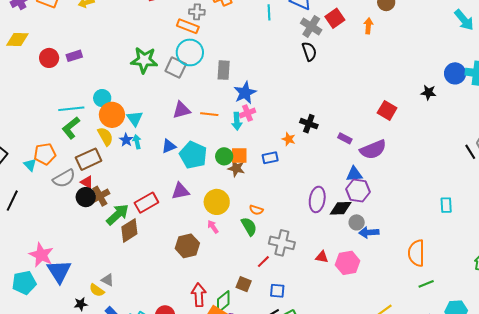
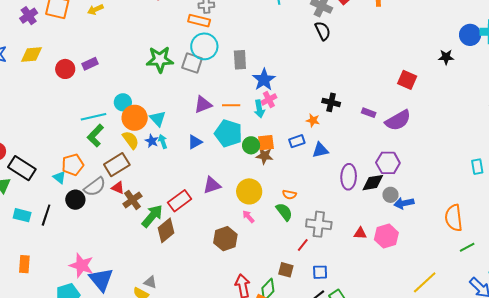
cyan pentagon: (193, 155) -> (228, 133), moved
blue triangle: (354, 174) -> (320, 150), moved
black circle: (86, 197) -> (75, 200), moved

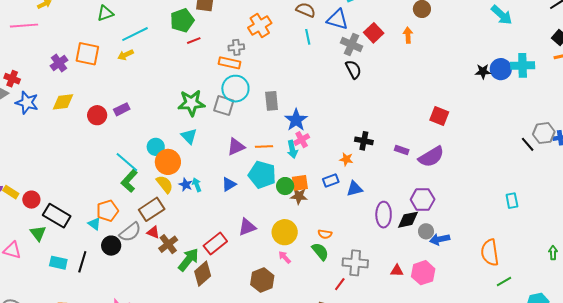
black star: (446, 57) -> (483, 72), moved
cyan line: (93, 117) -> (127, 162), turned 55
cyan triangle: (158, 119) -> (189, 136), moved

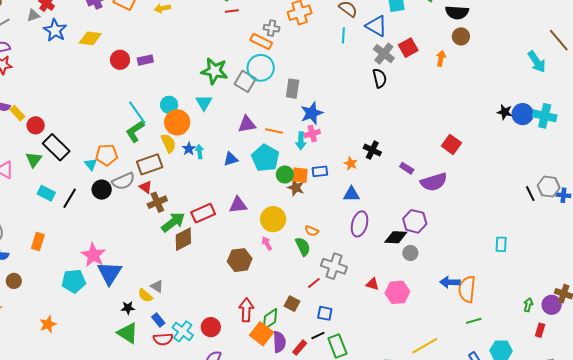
blue rectangle: (331, 180) -> (320, 171), moved
purple ellipse: (384, 215) -> (360, 224), moved
blue arrow: (440, 239) -> (450, 282), moved

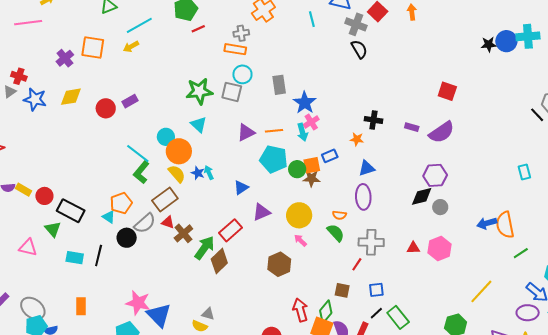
cyan circle: (261, 68) -> (242, 74), size x0.7
blue triangle: (231, 159) -> (241, 188), moved
purple ellipse: (360, 224) -> (363, 197), moved

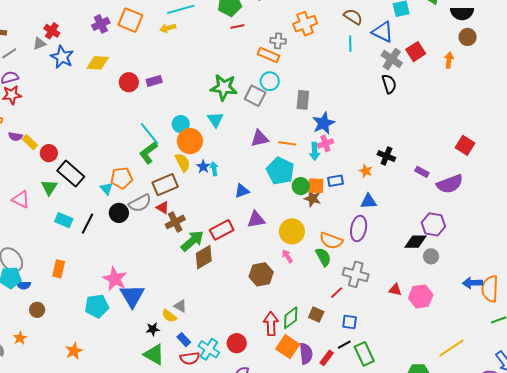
orange semicircle: (339, 215) -> (331, 241), size x1.6
green diamond: (326, 312) -> (291, 318), moved

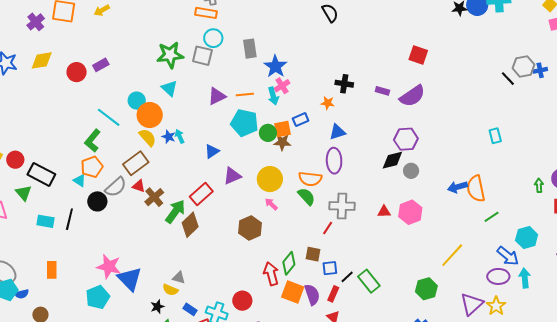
green L-shape: (148, 153) -> (92, 141), moved
blue square: (350, 322) -> (330, 268), moved

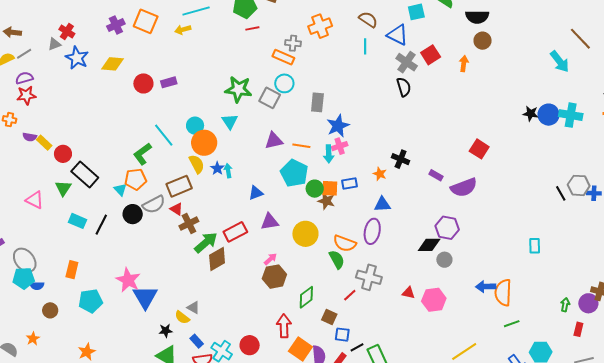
pink arrow: (271, 204) -> (270, 259), moved, turned 80
green diamond: (289, 263) -> (306, 297), moved
cyan pentagon: (98, 297) -> (91, 301), moved

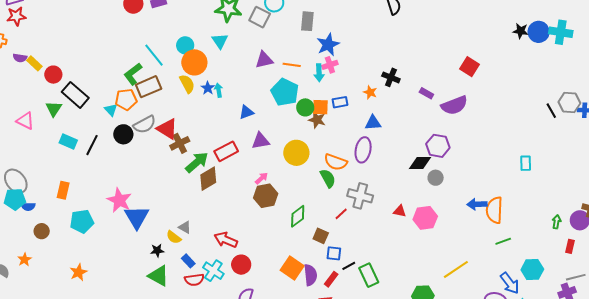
brown rectangle: (179, 186) -> (149, 87), moved
red triangle: (176, 209) -> (167, 129), size x1.6
red arrow: (284, 326) -> (226, 240), moved, turned -65

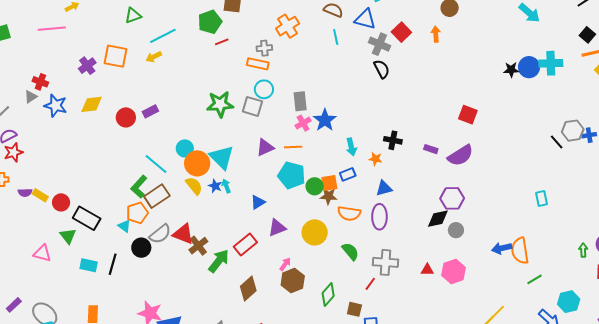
cyan triangle: (220, 41) -> (222, 157), moved, size x1.5
pink cross: (330, 65) -> (303, 123), moved
cyan arrow: (319, 73) -> (351, 147), moved
orange semicircle: (336, 162) -> (349, 213), moved
brown diamond: (208, 179) -> (248, 288), moved

